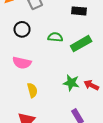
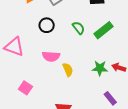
green semicircle: (55, 37) -> (79, 28), turned 56
yellow semicircle: (32, 90) -> (68, 70), moved

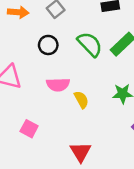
green semicircle: (79, 28) -> (90, 44), size x1.5

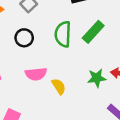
green semicircle: (90, 44) -> (63, 34), turned -130

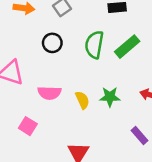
pink semicircle: (36, 74) -> (49, 93), moved
green star: (97, 78) -> (110, 97), moved

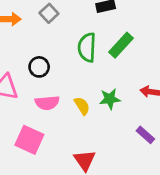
black circle: (52, 43) -> (39, 67), moved
pink square: (28, 126) -> (29, 140), size x1.5

